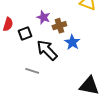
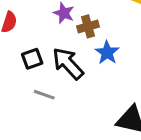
black square: (25, 33) -> (32, 59), moved

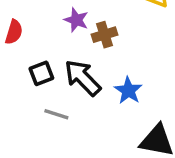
blue star: (107, 53) -> (128, 91), moved

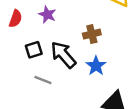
purple star: (76, 20) -> (47, 15), moved
brown cross: (105, 35) -> (92, 34), moved

